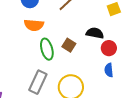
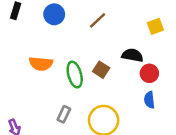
orange semicircle: (34, 25) -> (41, 64), moved
gray rectangle: (38, 82) -> (64, 114), size x0.6

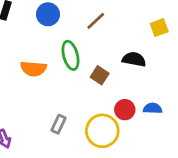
red circle: (149, 73) -> (125, 110), moved
green ellipse: (75, 75) -> (71, 55), moved
blue semicircle: (149, 100) -> (153, 108), turned 98

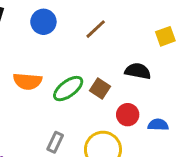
green ellipse: (71, 55) -> (68, 89), moved, turned 68
red circle: (125, 110) -> (128, 115), moved

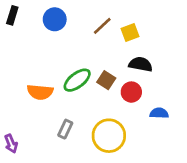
yellow square: (165, 36) -> (130, 33), moved
orange semicircle: (28, 81) -> (40, 92), moved
red circle: (128, 115) -> (131, 92), moved

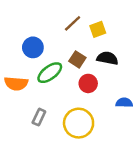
blue circle: (55, 19) -> (33, 47), moved
brown square: (106, 80) -> (77, 59), moved
red circle: (131, 92) -> (88, 83), moved

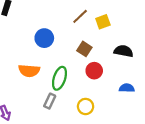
black semicircle: (107, 58) -> (124, 51), moved
green ellipse: (50, 73) -> (59, 78), moved, turned -35
yellow circle: (79, 123) -> (86, 106), size x0.6

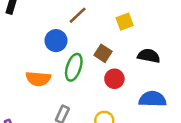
brown line: (80, 16) -> (78, 15), moved
green ellipse: (59, 78) -> (74, 67), moved
blue semicircle: (127, 88) -> (153, 99), size x1.5

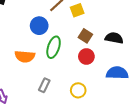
yellow square: (125, 22) -> (77, 10), moved
brown square: (103, 53) -> (85, 36), moved

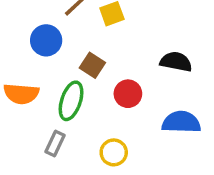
brown square: (85, 36) -> (92, 65), moved
green ellipse: (54, 47) -> (71, 101), moved

